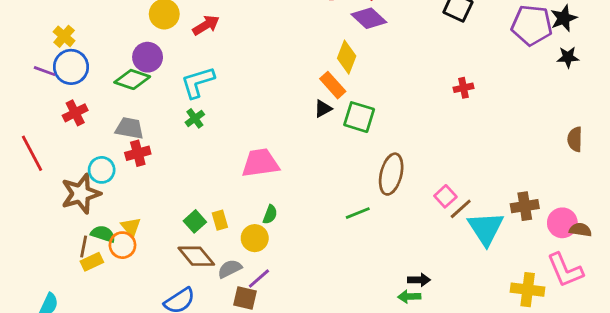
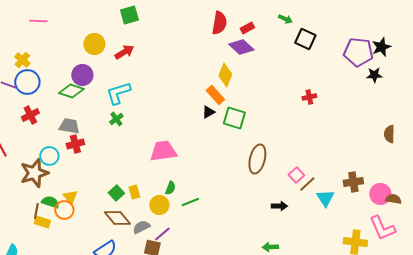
black star: (568, 57) -> (374, 75), moved
green line: (358, 213) -> (190, 202), moved
cyan triangle: (486, 228) -> (325, 198), size x0.7
yellow rectangle: (92, 262) -> (42, 222), turned 42
black arrow: (419, 280) -> (279, 206), moved

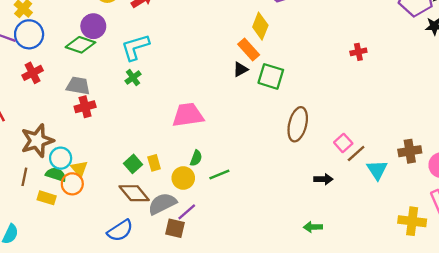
cyan circle: (49, 156) -> (61, 158), moved
brown line: (36, 211) -> (24, 177), moved
gray semicircle: (141, 227) -> (162, 204), size x1.4

